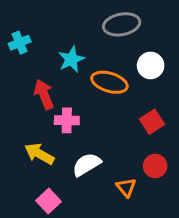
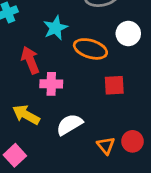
red square: (152, 122) -> (114, 85), moved, turned 30
red circle: (155, 166) -> (132, 141), moved
pink square: (49, 201) -> (15, 155), moved

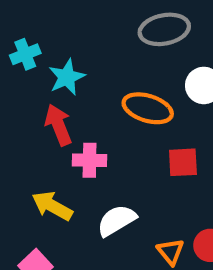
cyan star: (55, 28) -> (67, 77), moved

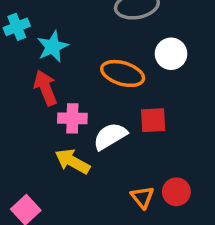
yellow arrow: (52, 206) -> (72, 161), moved
white semicircle: (117, 220) -> (110, 136), moved

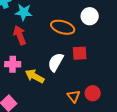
cyan star: (53, 47) -> (24, 12), turned 30
pink cross: (72, 118) -> (13, 64), moved
white semicircle: (110, 136) -> (56, 62), turned -30

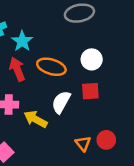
cyan star: (24, 12) -> (22, 41), turned 30
white circle: (90, 16) -> (92, 59), moved
orange ellipse: (63, 27) -> (51, 67), moved

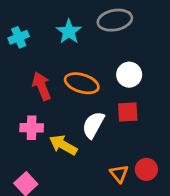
cyan star: (22, 41) -> (69, 32), moved

